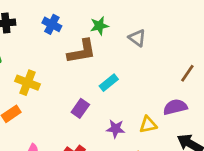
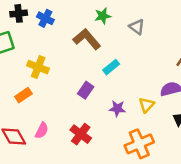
blue cross: (52, 24) -> (45, 18), moved
brown L-shape: (82, 51) -> (87, 39), turned -120
yellow triangle: (148, 125) -> (147, 105), turned -35

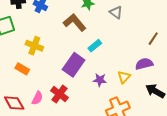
purple rectangle: (86, 90) -> (74, 65), size x1.6
orange rectangle: (23, 95) -> (22, 69), turned 64
red cross: (81, 134) -> (59, 94), moved

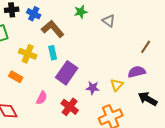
brown L-shape: (75, 23) -> (53, 29), moved
cyan rectangle: (95, 46) -> (53, 53), moved, turned -64
red cross: (59, 94) -> (70, 107), moved
pink semicircle: (37, 98) -> (42, 98), moved

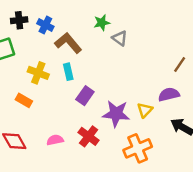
gray triangle: (109, 21) -> (120, 38), moved
purple rectangle: (67, 73) -> (85, 96), size x0.7
purple star: (93, 88) -> (116, 114), size x1.6
pink semicircle: (42, 98) -> (55, 140), moved, turned -128

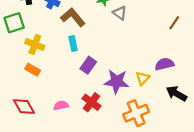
brown line: (180, 65) -> (174, 23), moved
yellow cross: (38, 73) -> (35, 44), moved

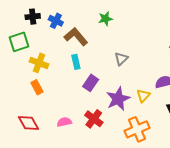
gray triangle: (120, 13) -> (121, 59), moved, turned 40
orange rectangle: (33, 70) -> (37, 87), turned 32
purple star: (117, 82) -> (118, 99), turned -30

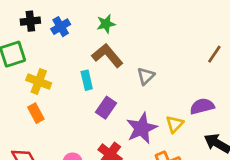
green star: (105, 19) -> (106, 24), moved
blue cross: (56, 21) -> (61, 27), turned 32
brown L-shape: (76, 37) -> (107, 55), moved

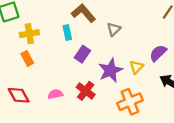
yellow cross: (39, 82) -> (29, 34), turned -30
purple semicircle: (202, 106) -> (158, 53), turned -30

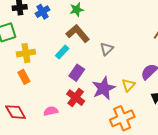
cyan rectangle: (67, 33) -> (62, 52), turned 56
red cross: (86, 91) -> (76, 98), moved

